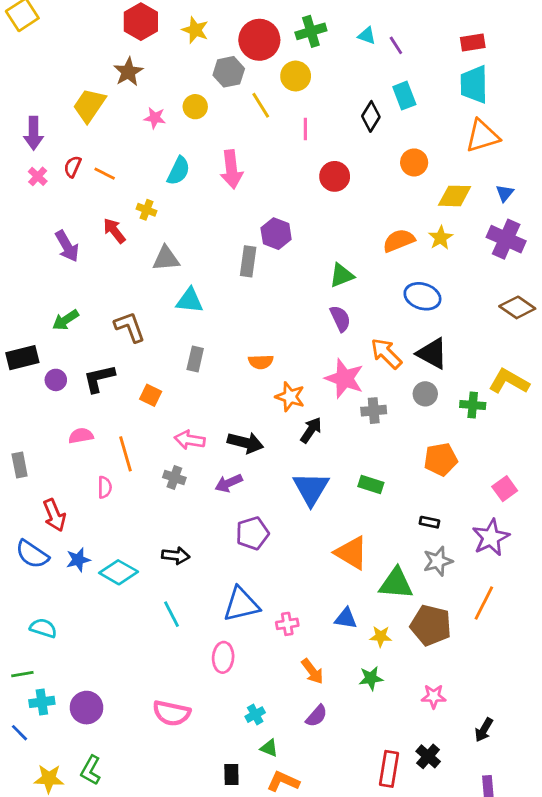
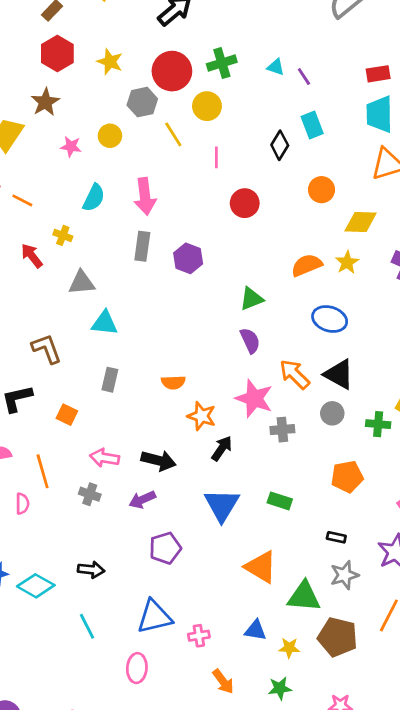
gray rectangle: (248, 261) -> (142, 246), moved

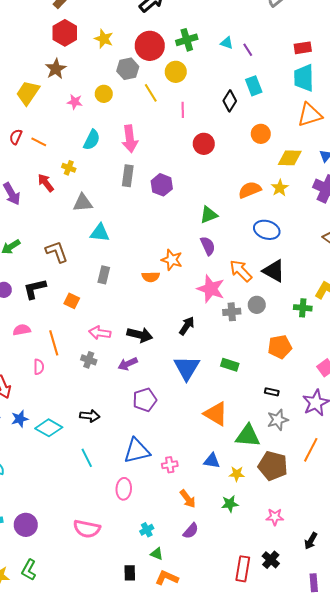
gray circle: (332, 413) -> (257, 305), moved
orange star: (202, 416) -> (172, 260), moved

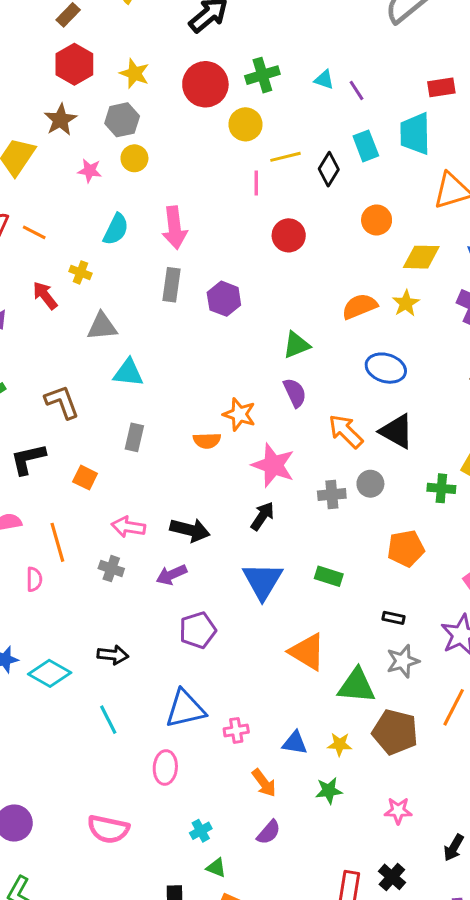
gray hexagon: (128, 69) -> (122, 120), moved
cyan trapezoid: (304, 78) -> (415, 134), moved
yellow line: (151, 93) -> (286, 157), moved, turned -72
pink star: (211, 289) -> (273, 465), moved
blue triangle: (212, 461) -> (295, 743), moved

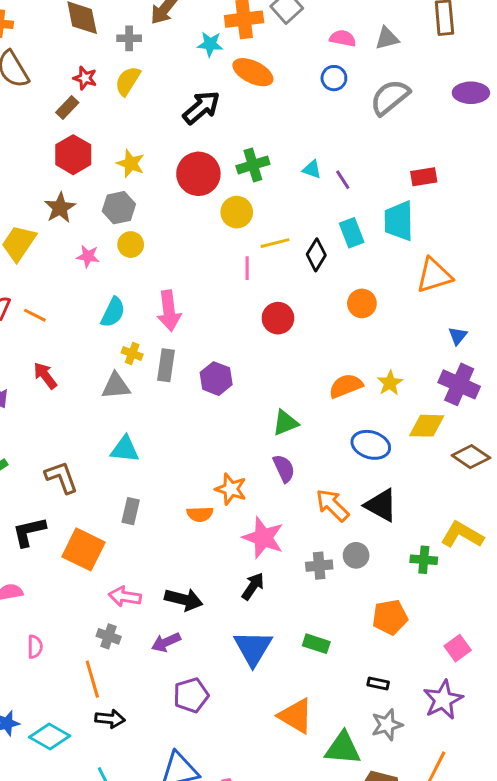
yellow diamond: (421, 257) -> (427, 426), moved
yellow cross: (80, 272) -> (132, 354), moved
gray triangle: (102, 326) -> (116, 386), moved
orange square: (85, 478) -> (84, 549), size x1.8
orange line: (57, 542) -> (92, 679), moved

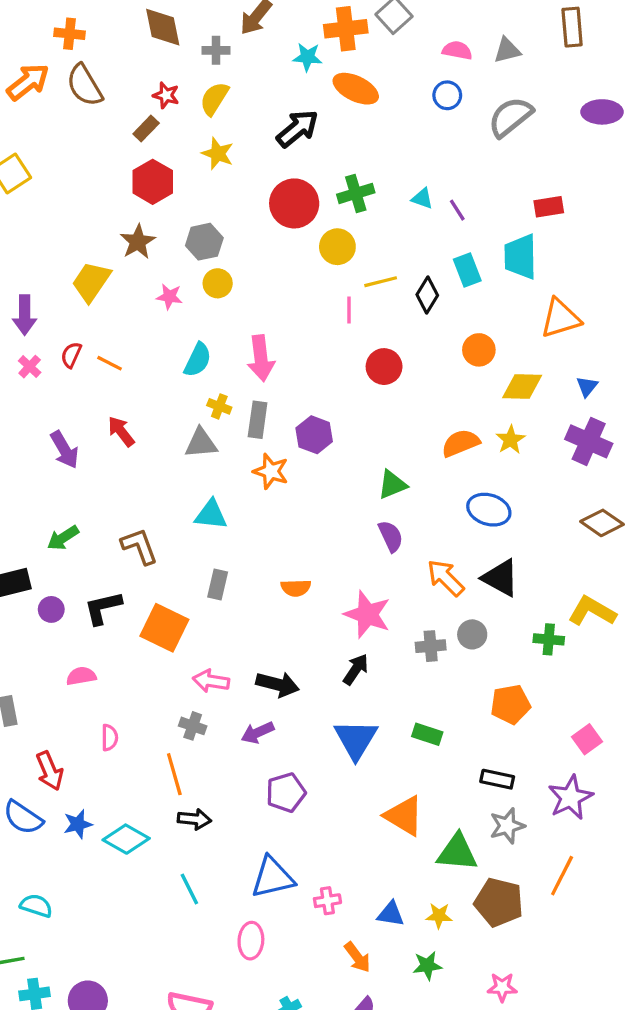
yellow star: (131, 163) -> (218, 154), moved
yellow diamond: (427, 426) -> (522, 386), moved
orange star: (231, 489) -> (271, 471), moved
black rectangle: (378, 683) -> (497, 779), size x1.4

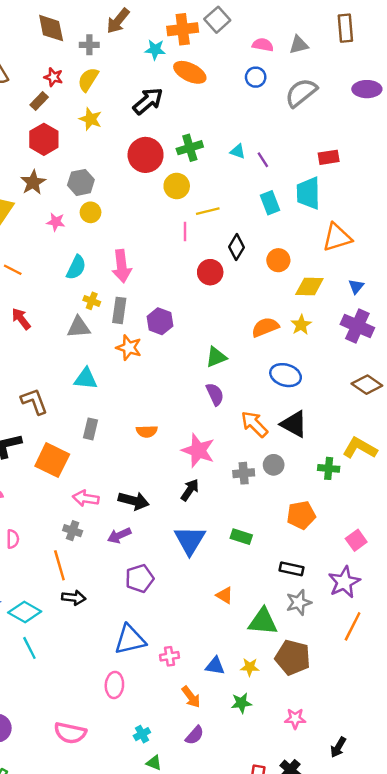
black diamond: (427, 295) -> (236, 247), moved
orange triangle: (404, 816) -> (225, 595), size x0.6
orange line: (562, 876) -> (353, 626), moved
cyan line: (189, 889) -> (29, 648), moved

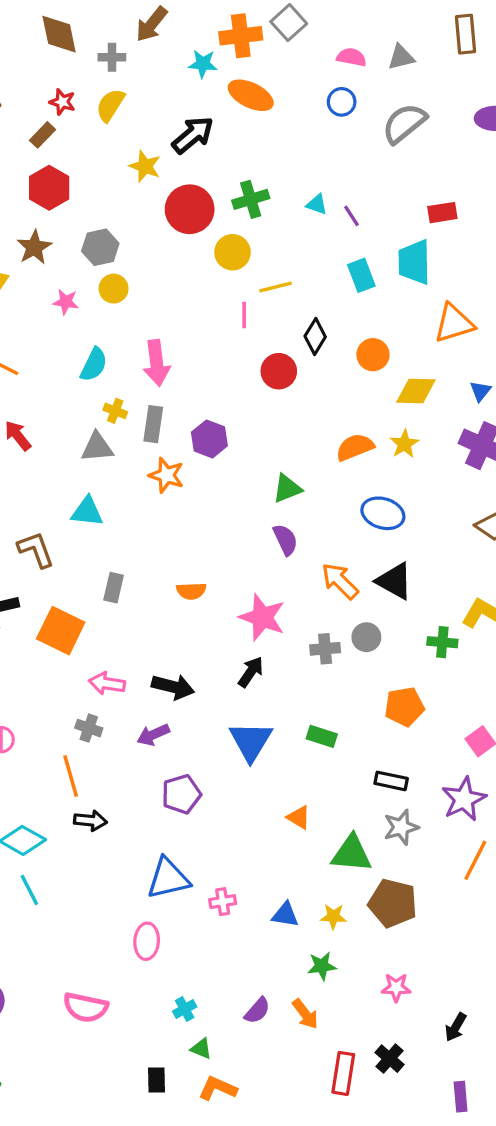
yellow star: (91, 119) -> (145, 166), moved
cyan triangle: (86, 379) -> (87, 512), moved
orange arrow: (191, 697) -> (305, 1014), moved

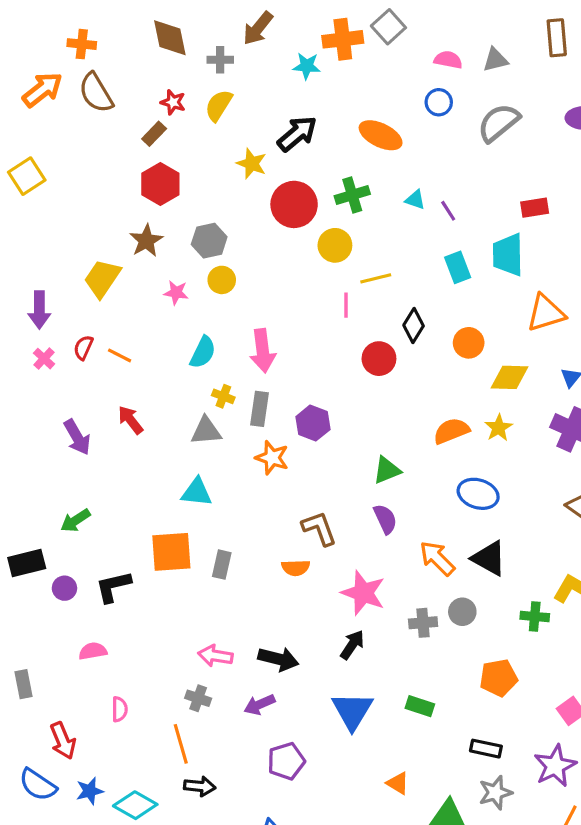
orange ellipse: (251, 95) -> (381, 135), moved
brown L-shape: (36, 550) -> (319, 528), moved
orange square: (61, 631) -> (171, 552), moved, turned -30

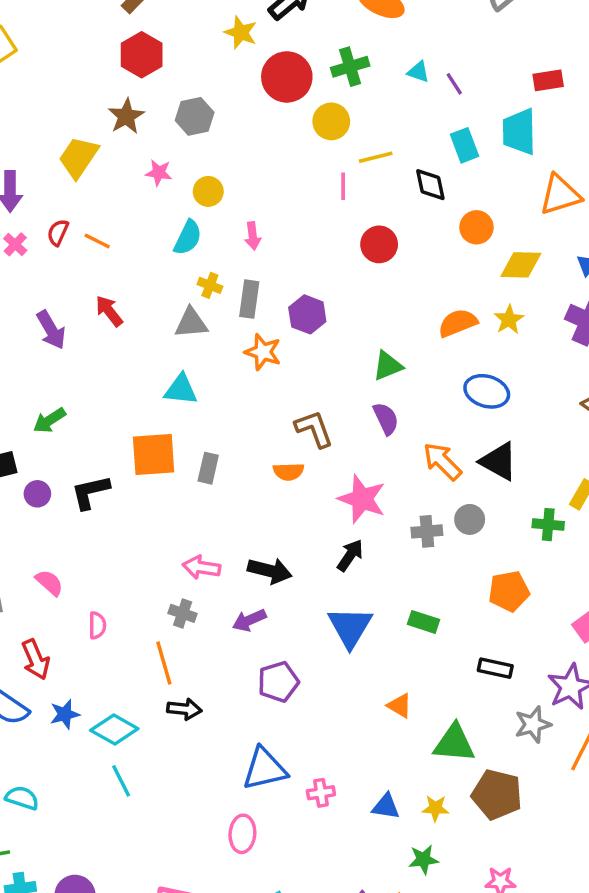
yellow circle: (222, 280) -> (208, 191), moved
black diamond: (414, 326) -> (430, 185), moved, turned -44
pink arrow: (263, 351) -> (253, 236), size x0.6
pink semicircle: (93, 651) -> (49, 583), moved, turned 52
gray star: (495, 793) -> (533, 724), moved

